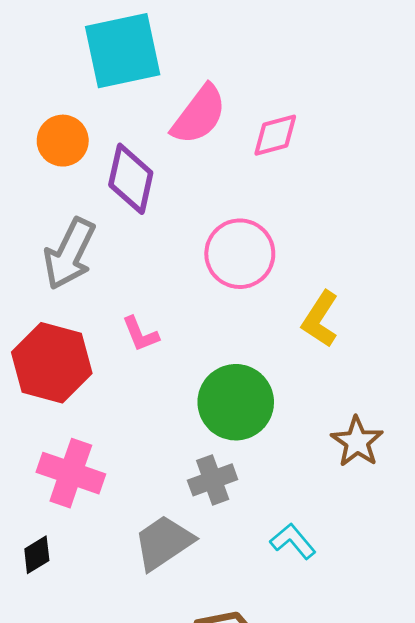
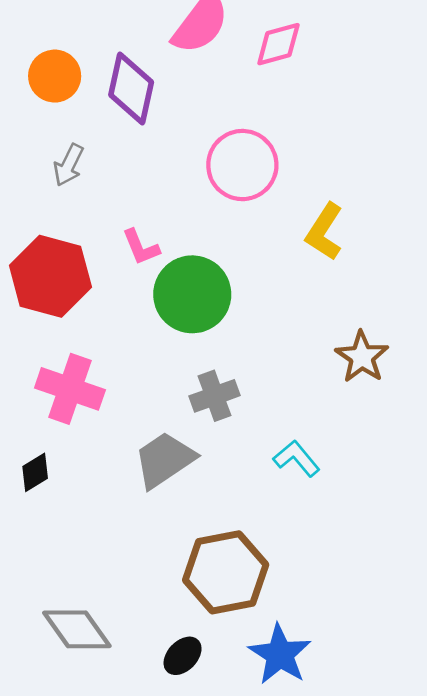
orange circle: (63, 141) -> (55, 76), moved
gray arrow: (69, 254) -> (69, 165), size x0.6
green circle: (236, 402) -> (192, 294), moved

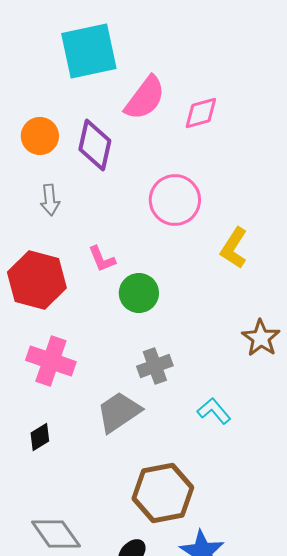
gray arrow: (69, 165) -> (50, 200), turned -32
green circle: (192, 294) -> (139, 293), size x0.7
black diamond: (35, 472) -> (40, 437), moved

